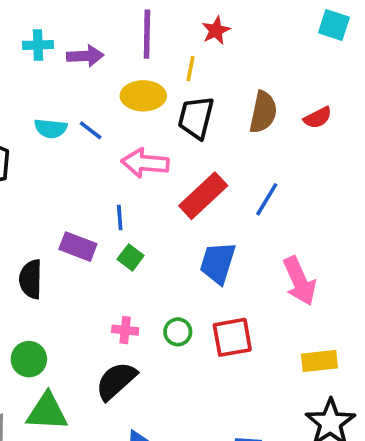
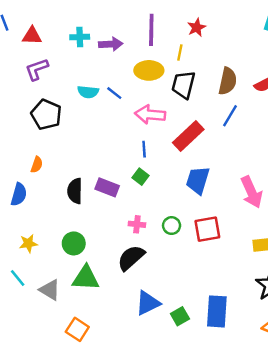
blue line: (267, 199) -> (230, 116), moved
blue line: (120, 217) -> (144, 149), moved
purple rectangle: (78, 247) -> (107, 187), moved

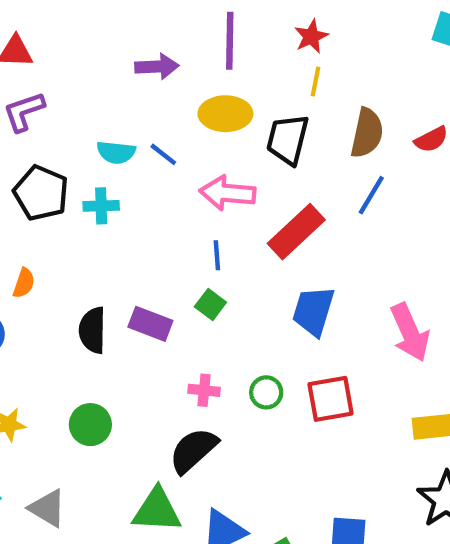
cyan cross: (80, 37) -> (101, 206), moved
yellow line: (180, 53) -> (316, 82), moved
green triangle: (86, 278) -> (157, 510), moved

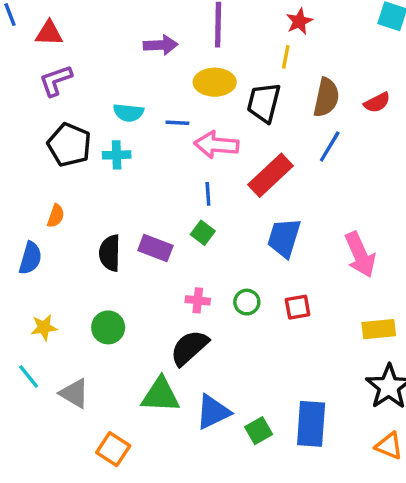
red star: (311, 36) -> (299, 21), moved
blue line: (163, 154) -> (177, 123), moved, turned -35
red square: (331, 399) -> (298, 307), size x0.7

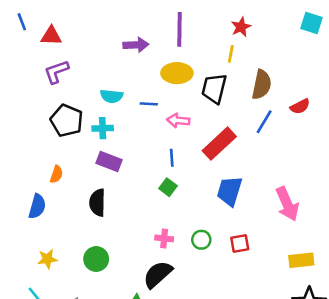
red semicircle: (377, 103) -> (300, 106), moved
pink arrow: (216, 145) -> (178, 120), size x0.7
purple rectangle: (155, 248) -> (109, 162), moved

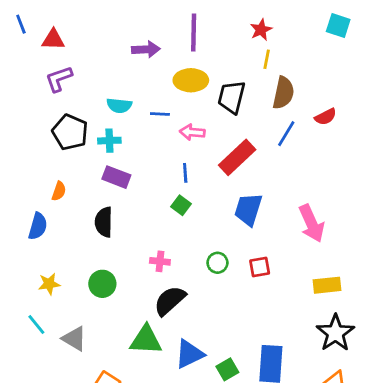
yellow line: (231, 54) -> (267, 59), moved
pink cross: (164, 238) -> (160, 261), moved

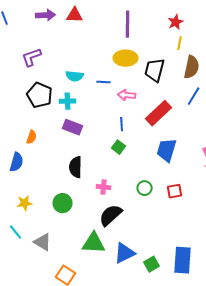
red triangle: (53, 40) -> (75, 15), moved
purple arrow: (146, 49) -> (46, 15), moved
black semicircle: (104, 222) -> (76, 167), moved

